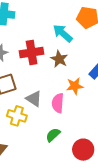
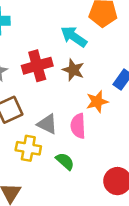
green semicircle: (53, 135) -> (65, 161), moved, turned 91

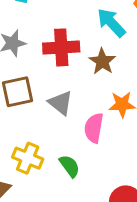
gray triangle: (47, 124) -> (61, 103), moved
yellow cross: (28, 148) -> (28, 158), moved

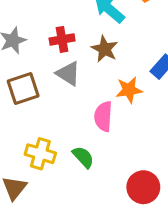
red cross: (61, 47) -> (62, 39), size x0.7
gray triangle: (61, 103) -> (68, 74), moved

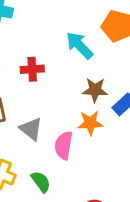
brown star: (105, 49) -> (95, 90), moved, turned -30
gray triangle: (68, 74) -> (31, 129), moved

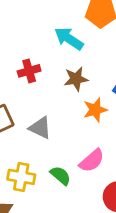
brown star: (95, 90) -> (76, 79), moved
pink semicircle: (64, 145) -> (92, 161), moved, turned -128

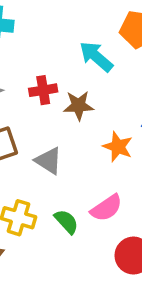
brown star: (76, 79) -> (79, 105), moved
orange star: (95, 110) -> (118, 147), turned 30

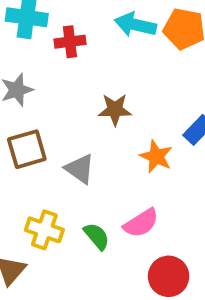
cyan arrow: (96, 57) -> (135, 25), moved, turned -30
red cross: (43, 90) -> (70, 42), moved

